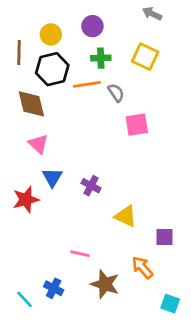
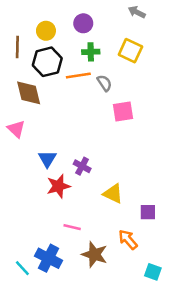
pink triangle: (38, 144) -> (16, 129), moved
red star: (26, 200) -> (58, 186), moved
blue cross: (54, 288) -> (48, 258), size x1.5

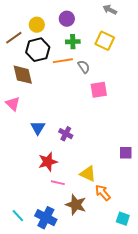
brown line: (17, 47) -> (14, 38), turned 54
red star: (58, 186) -> (48, 162), moved
yellow triangle: (113, 194) -> (88, 174), moved
purple square: (148, 212) -> (126, 153), moved
blue cross: (48, 258) -> (46, 218), moved

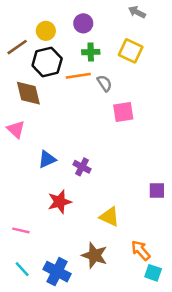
blue triangle: (38, 128) -> (47, 159), turned 35
pink line: (58, 183) -> (21, 230), moved
orange arrow: (103, 193) -> (141, 250), moved

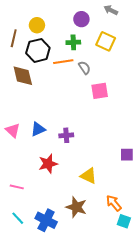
purple circle: (83, 23) -> (81, 19), moved
brown line: (17, 47) -> (14, 38), turned -42
pink triangle: (16, 129) -> (13, 130), moved
purple cross: (82, 167) -> (66, 135), turned -32

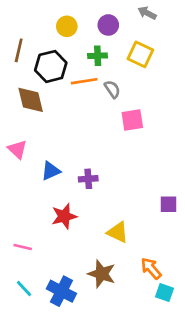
yellow circle: (37, 25) -> (67, 26), moved
pink triangle: (13, 130) -> (17, 149), moved

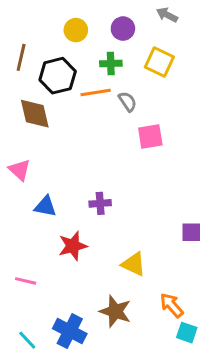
blue triangle: (51, 171) -> (45, 206), moved, turned 35
cyan line: (24, 288) -> (27, 340), moved

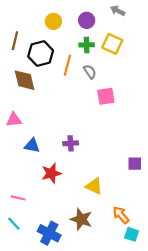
green cross: (111, 63) -> (87, 45), moved
orange line: (96, 92) -> (67, 65), turned -66
pink triangle: (20, 170) -> (14, 120), turned -49
cyan line: (27, 340) -> (14, 224), moved

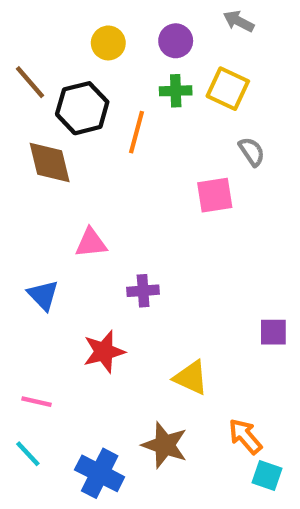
brown line: (15, 41) -> (30, 82), turned -54
gray semicircle: (90, 72) -> (252, 152), moved
pink triangle: (14, 120) -> (91, 243), moved
blue triangle: (32, 145) -> (43, 295), moved, turned 35

